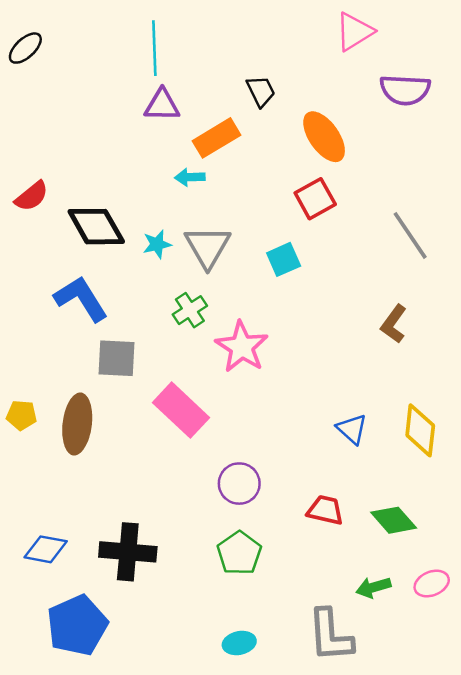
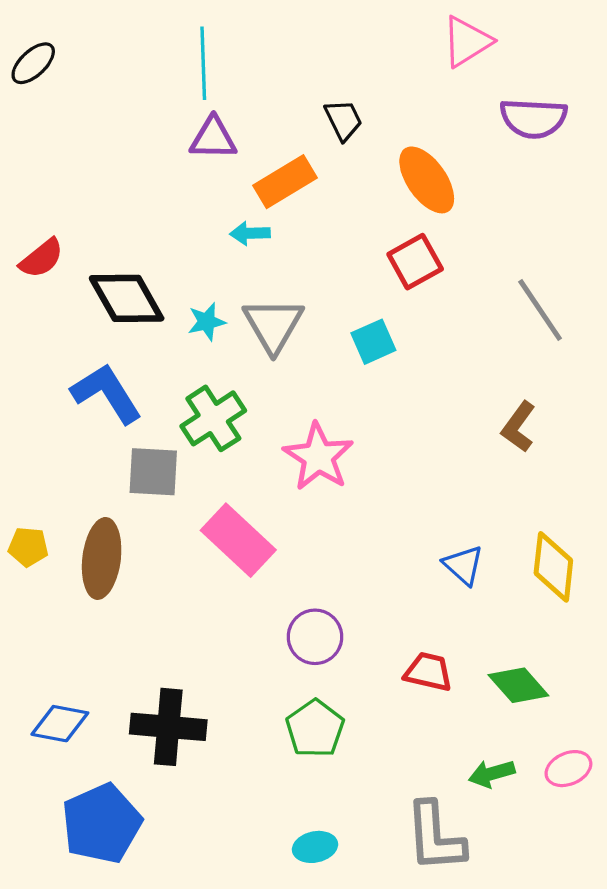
green cross: (190, 310) -> (213, 418), moved, size x1.4

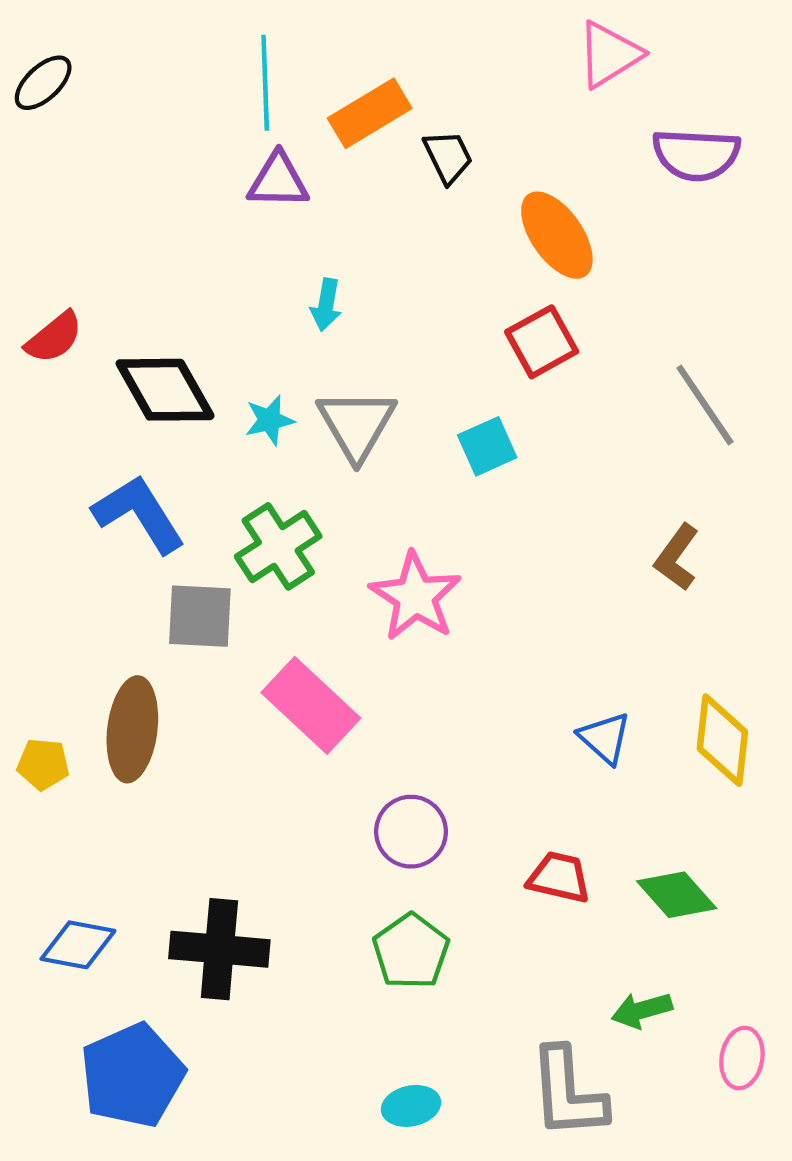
orange rectangle: (285, 182) -> (370, 113), moved
cyan arrow: (250, 233) -> (326, 305), turned -78
yellow pentagon: (28, 547) -> (43, 764), moved
pink ellipse: (568, 769) -> (742, 1058), moved, turned -57

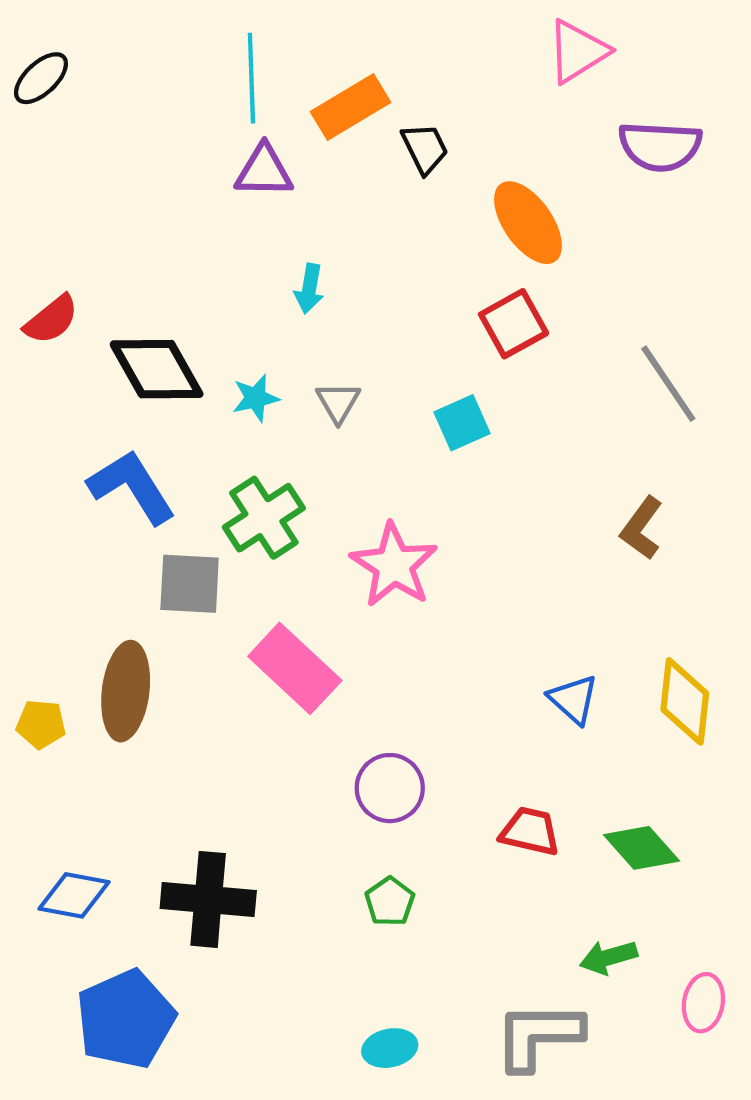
gray triangle: (357, 425) -> (338, 402), size x0.6
green pentagon: (411, 951) -> (390, 902), size x0.7
gray L-shape: (568, 1093) -> (538, 1036), turned 94

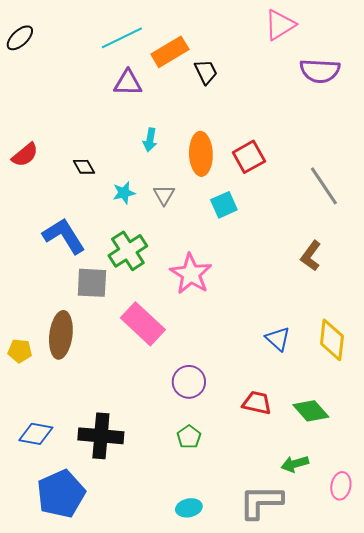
cyan line: (251, 78) -> (122, 38), turned 66
orange ellipse: (528, 223) -> (201, 154), moved, turned 33
black diamond: (157, 369) -> (84, 167), moved, size x0.5

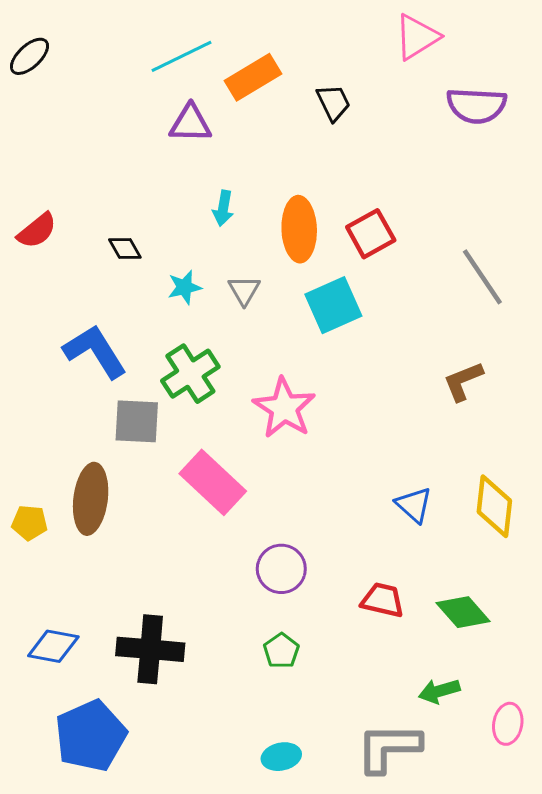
black trapezoid: (206, 72) -> (333, 103), moved
cyan square: (224, 205) -> (333, 305), size x1.4
brown L-shape: (311, 256) -> (463, 381), turned 32

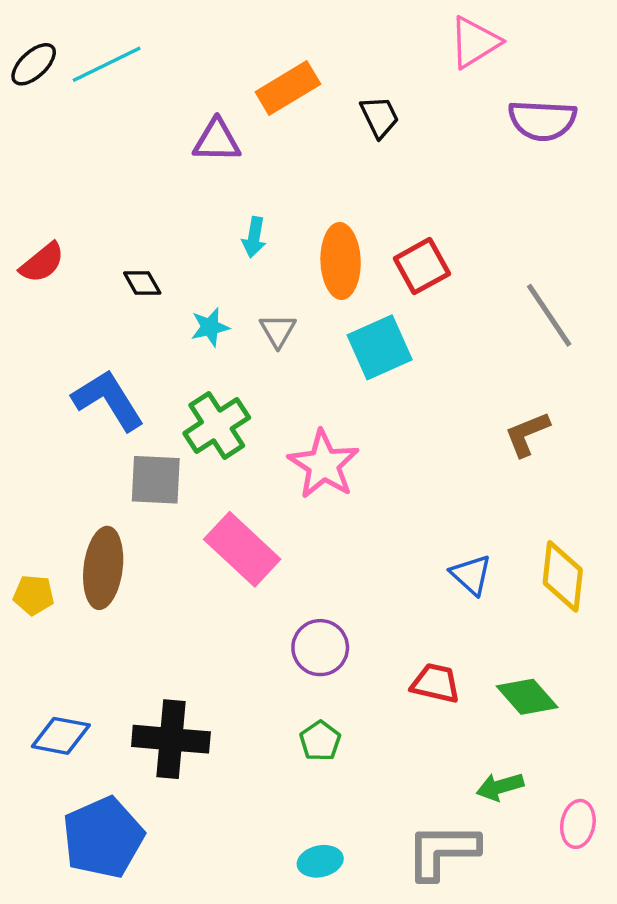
cyan line: (181, 56) -> (107, 64), moved

